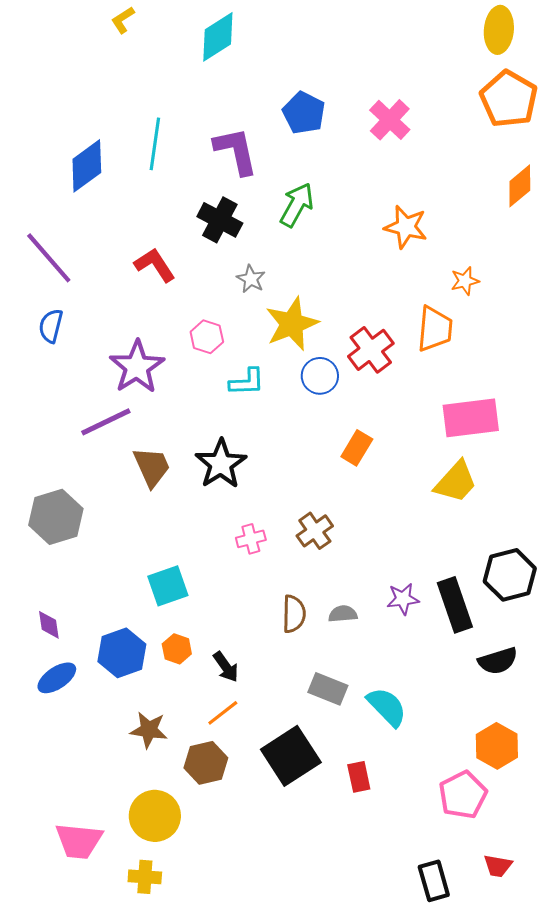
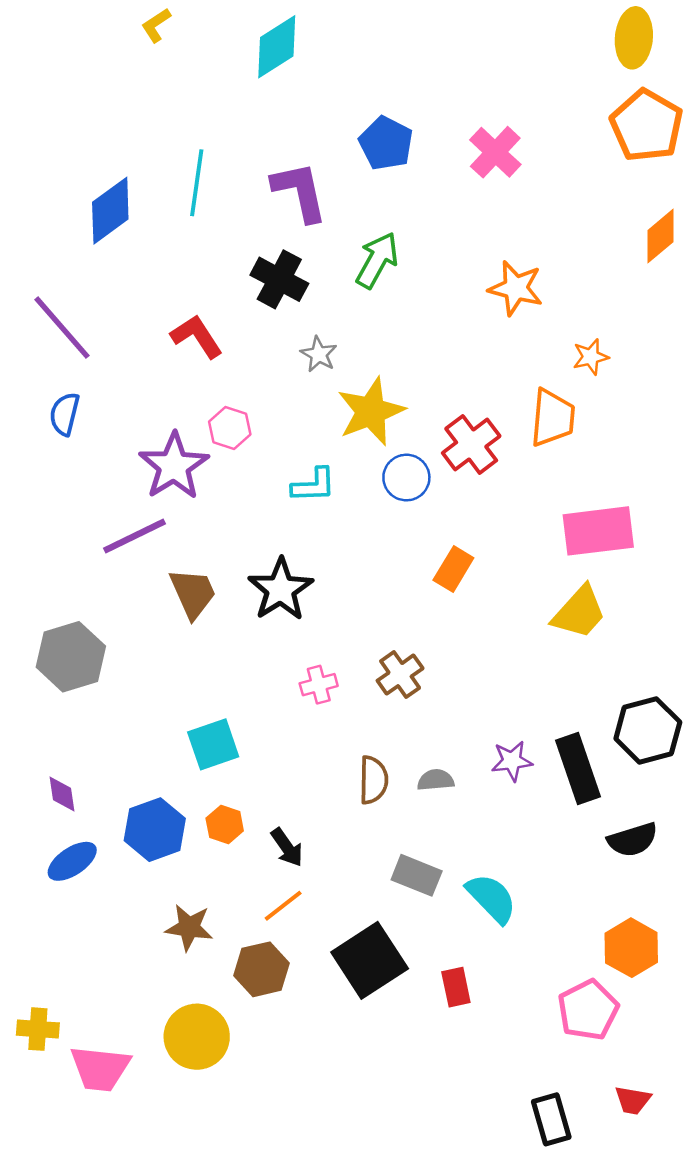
pink hexagon: (207, 337) -> (230, 428), moved
yellow cross: (145, 877) -> (38, 1029), moved

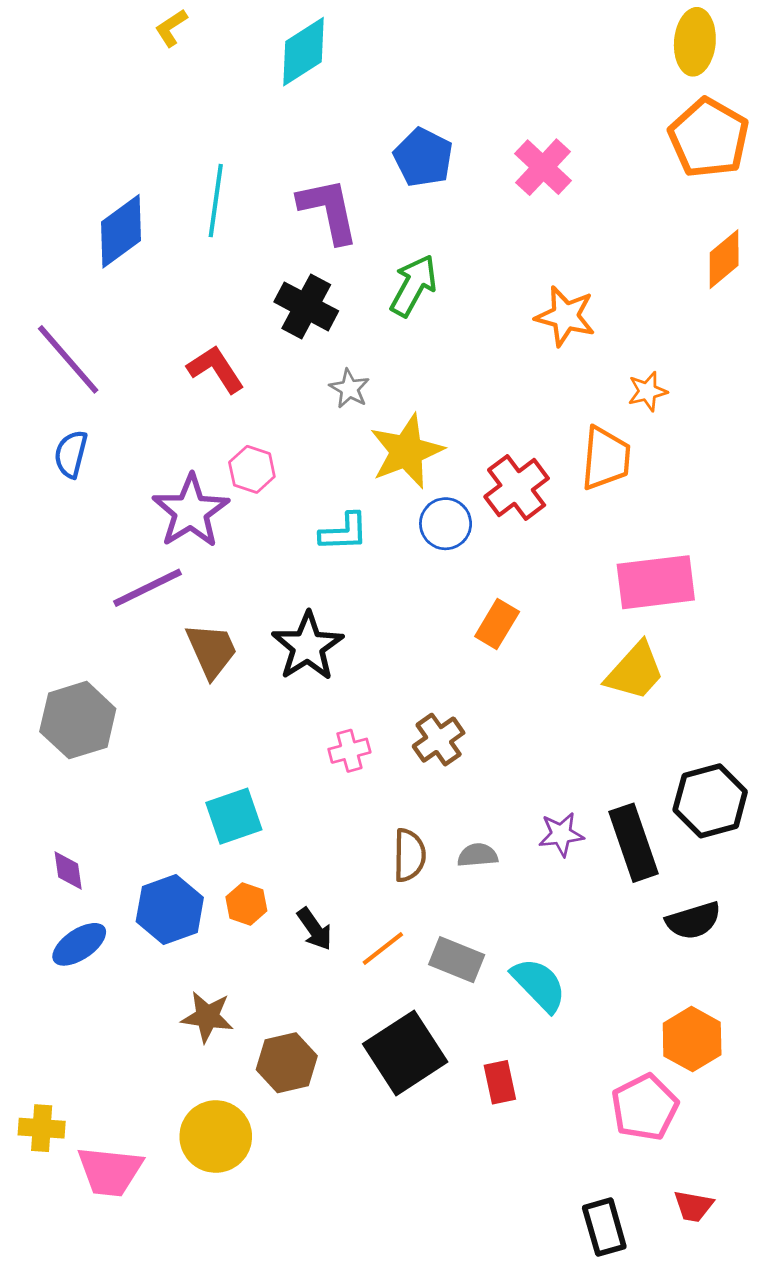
orange line: (283, 906) -> (383, 949), moved

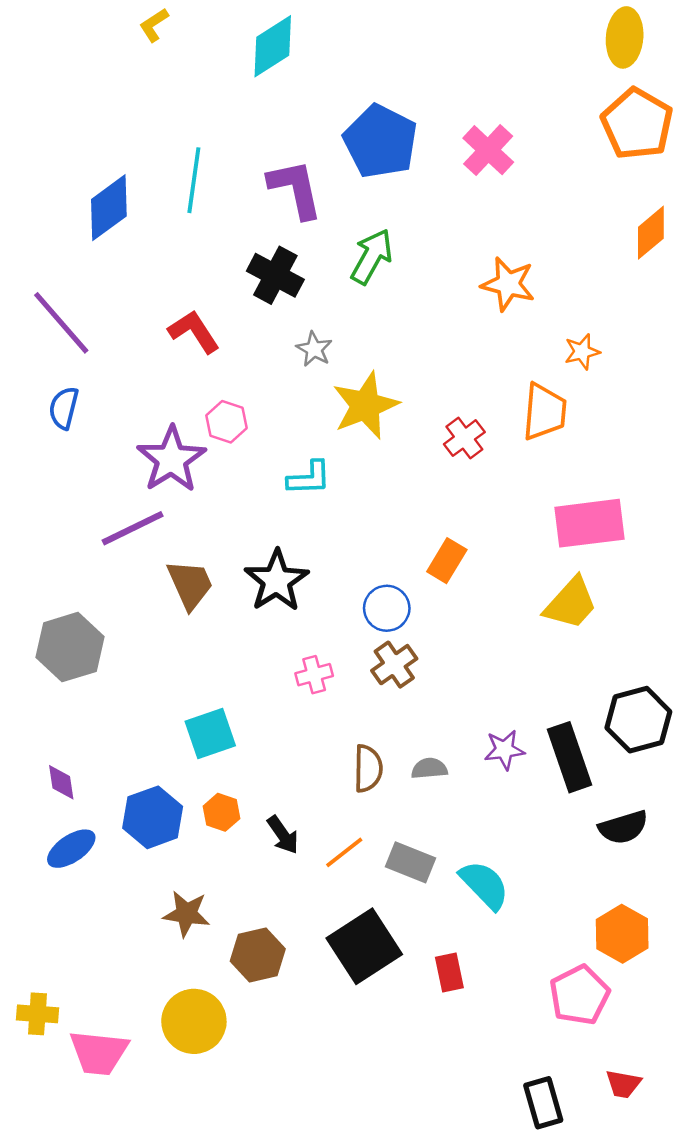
blue pentagon: (423, 157) -> (380, 141), size x1.4
red cross: (517, 487) -> (464, 438), size x0.7
blue circle: (446, 524) -> (387, 608), moved

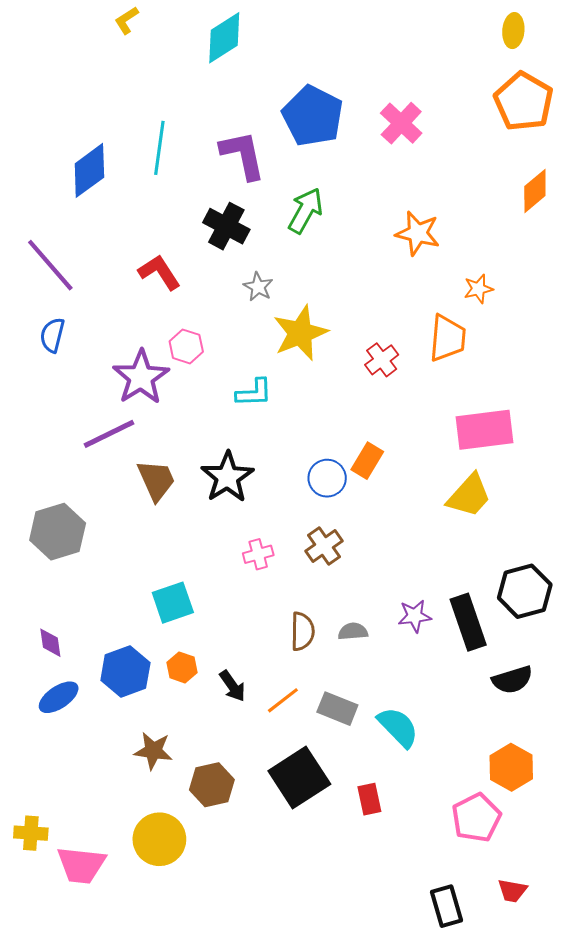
yellow ellipse: (625, 37) -> (513, 31), size x0.7
blue circle: (387, 608) -> (327, 478), moved

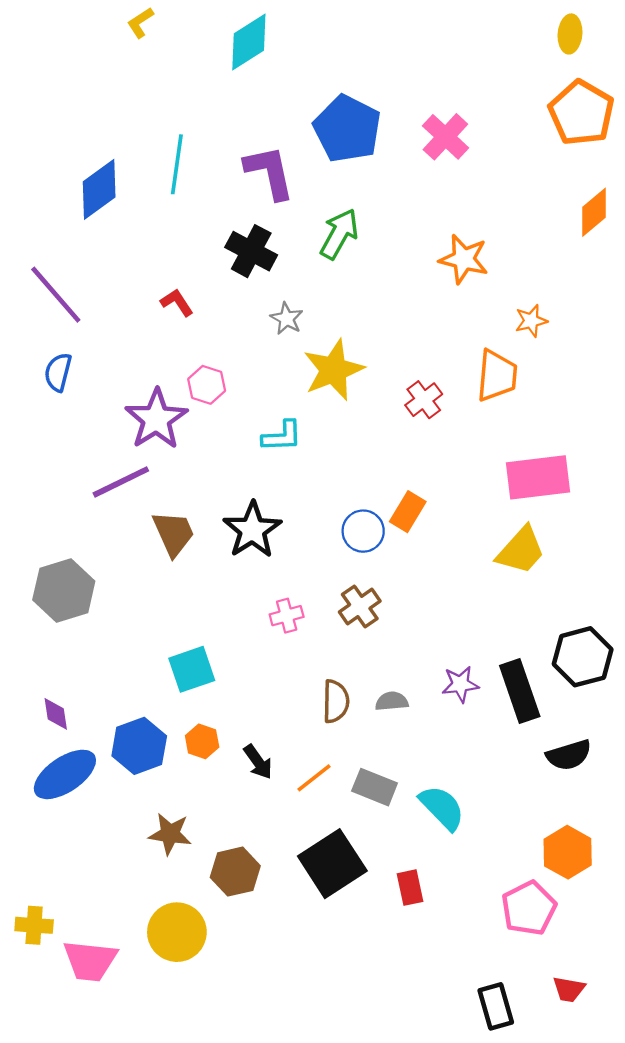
red L-shape: (159, 272) -> (177, 303), size x0.7
blue ellipse: (59, 697) -> (65, 774), size x1.4

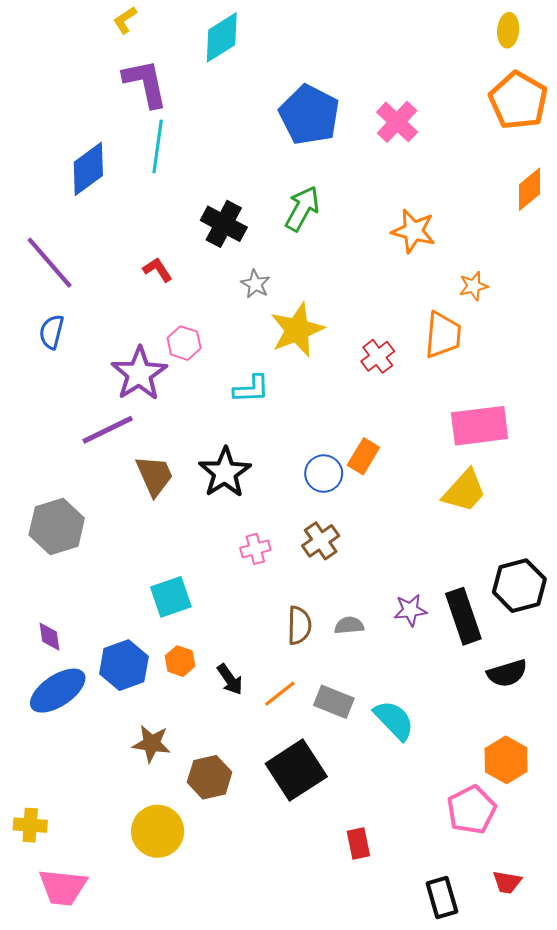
purple L-shape: (269, 172) -> (145, 83), moved
red rectangle: (410, 888) -> (358, 843), moved
pink trapezoid: (90, 961) -> (63, 887), moved

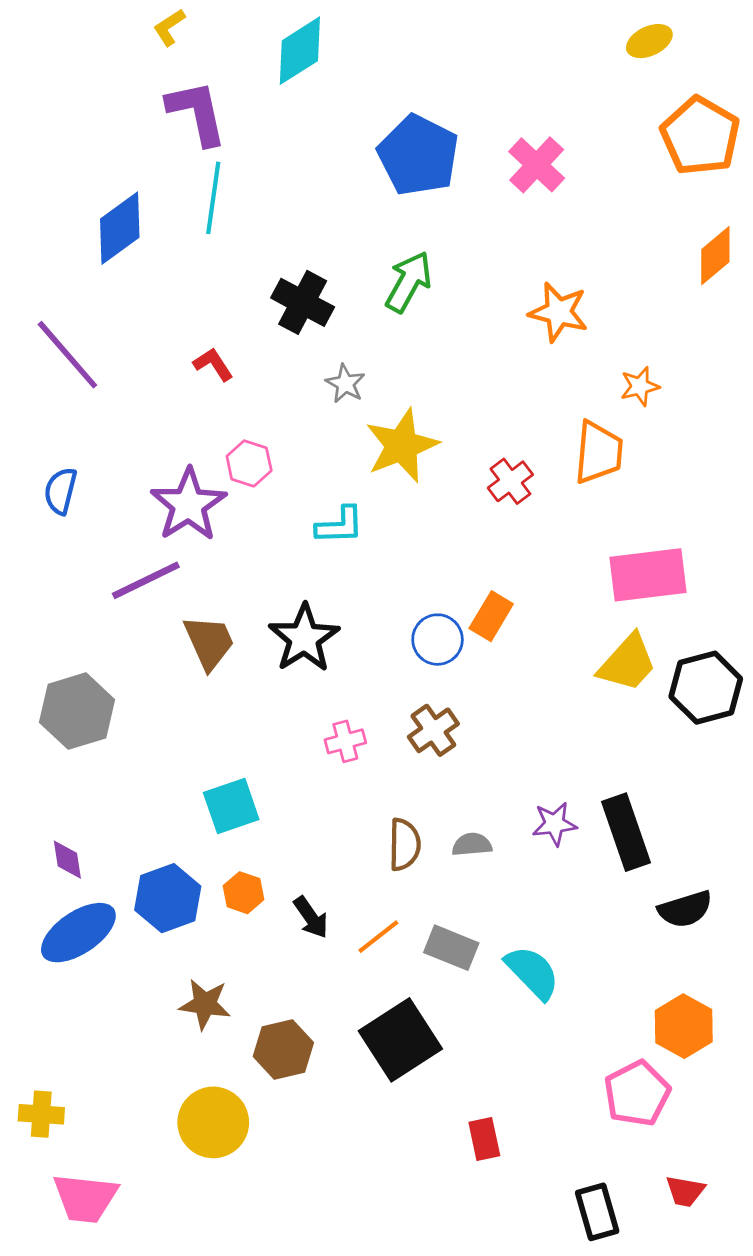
yellow ellipse: (508, 30) -> (649, 41), moved, turned 60
blue semicircle: (52, 332) -> (61, 491), moved
black hexagon: (519, 586) -> (706, 688), moved

